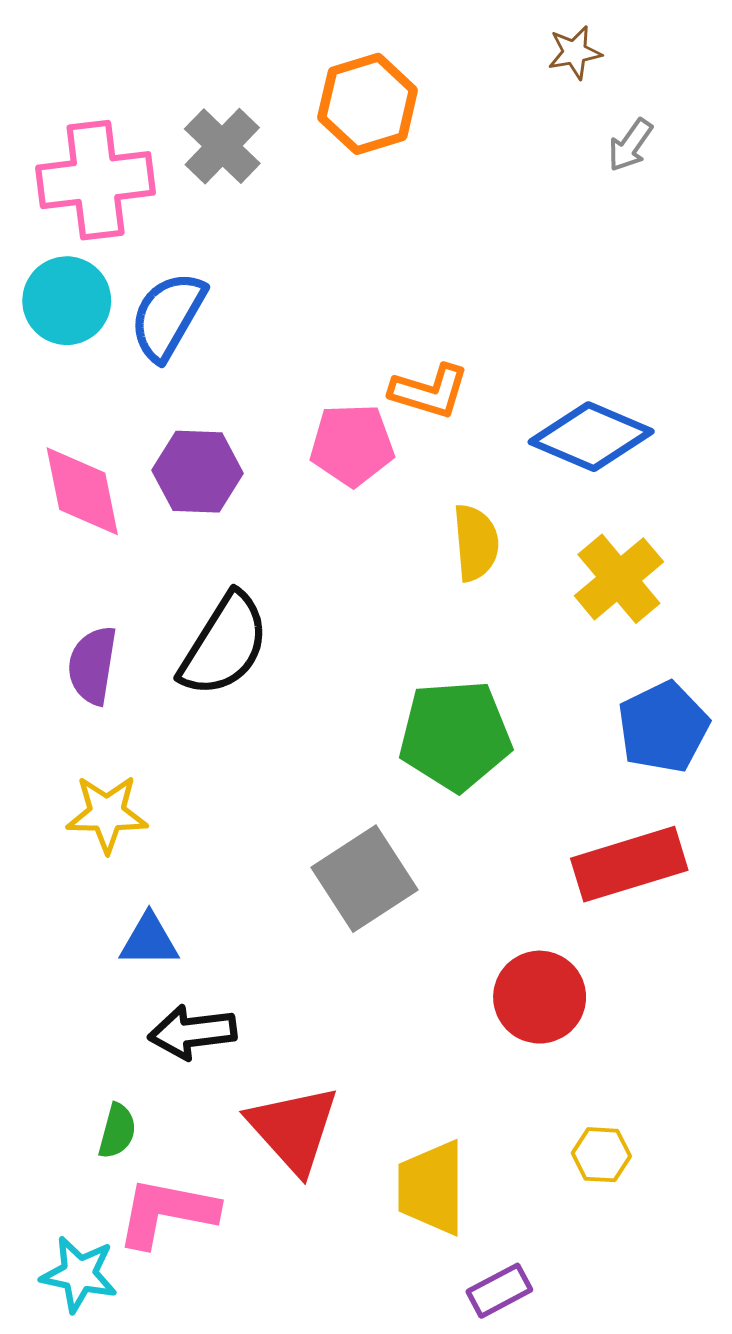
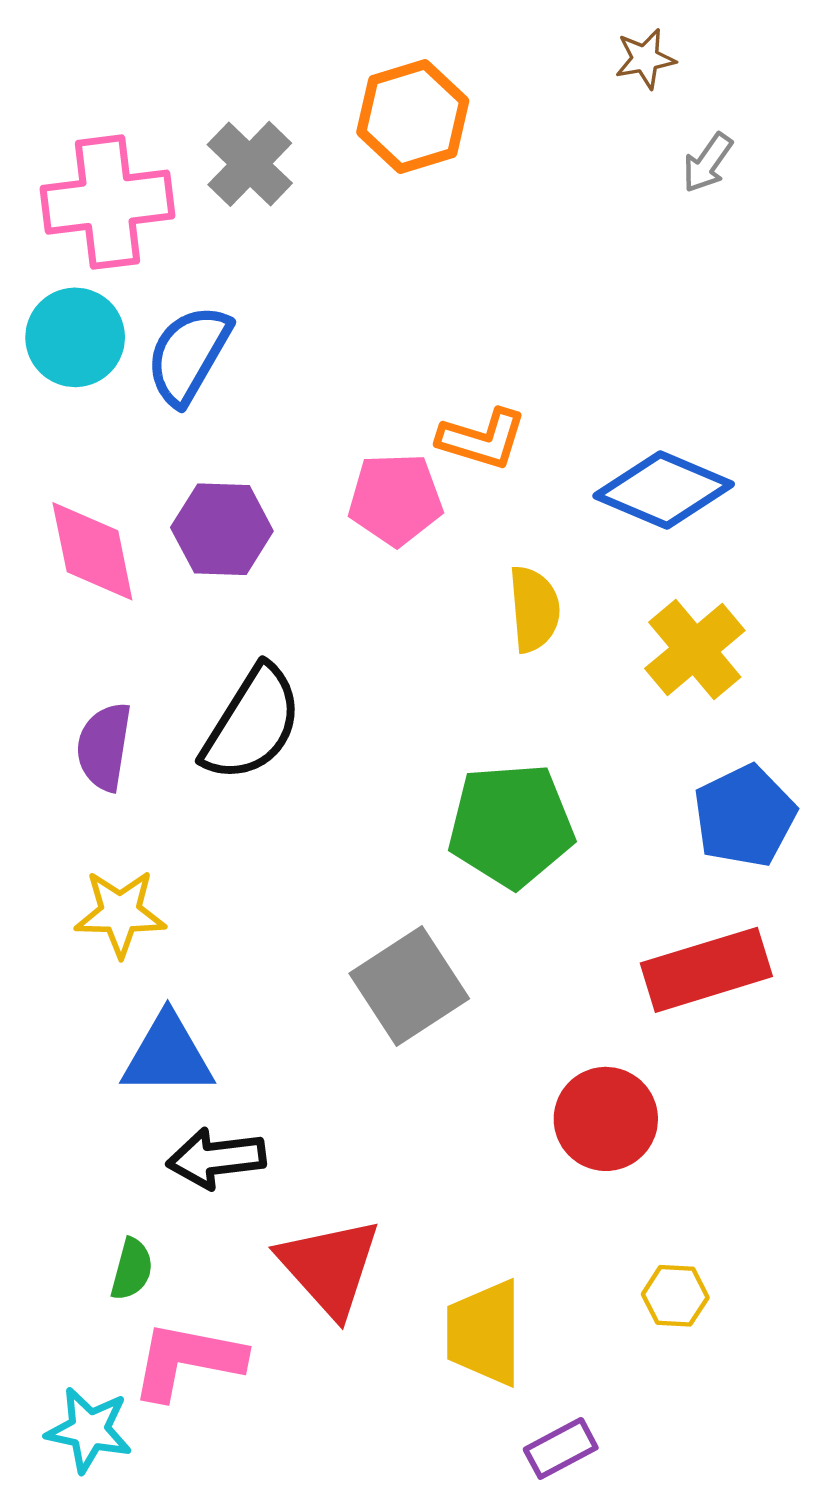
blue triangle: (149, 940) -> (168, 1055), size x1.4

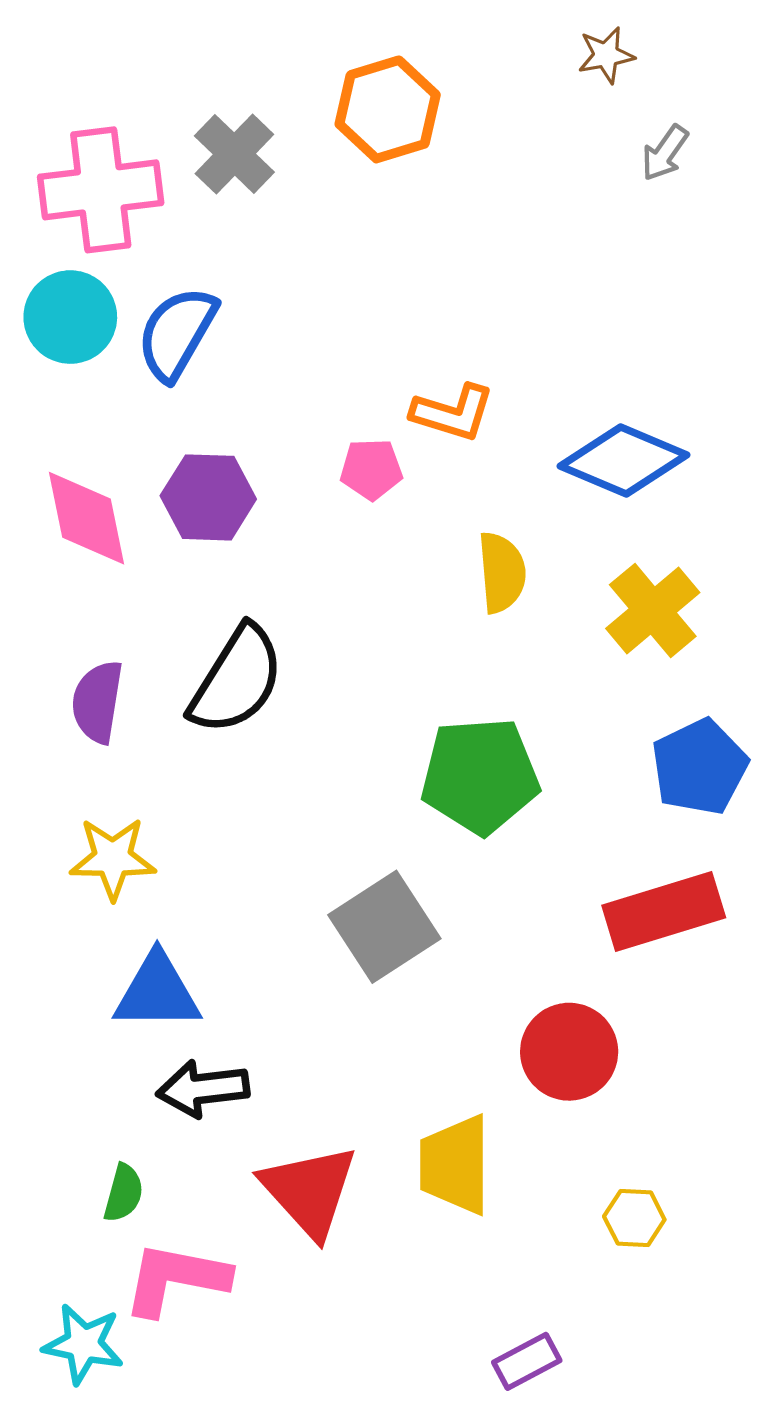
pink pentagon: (395, 499) -> (371, 469), size x0.7
yellow trapezoid: (484, 1333) -> (455, 1165), moved

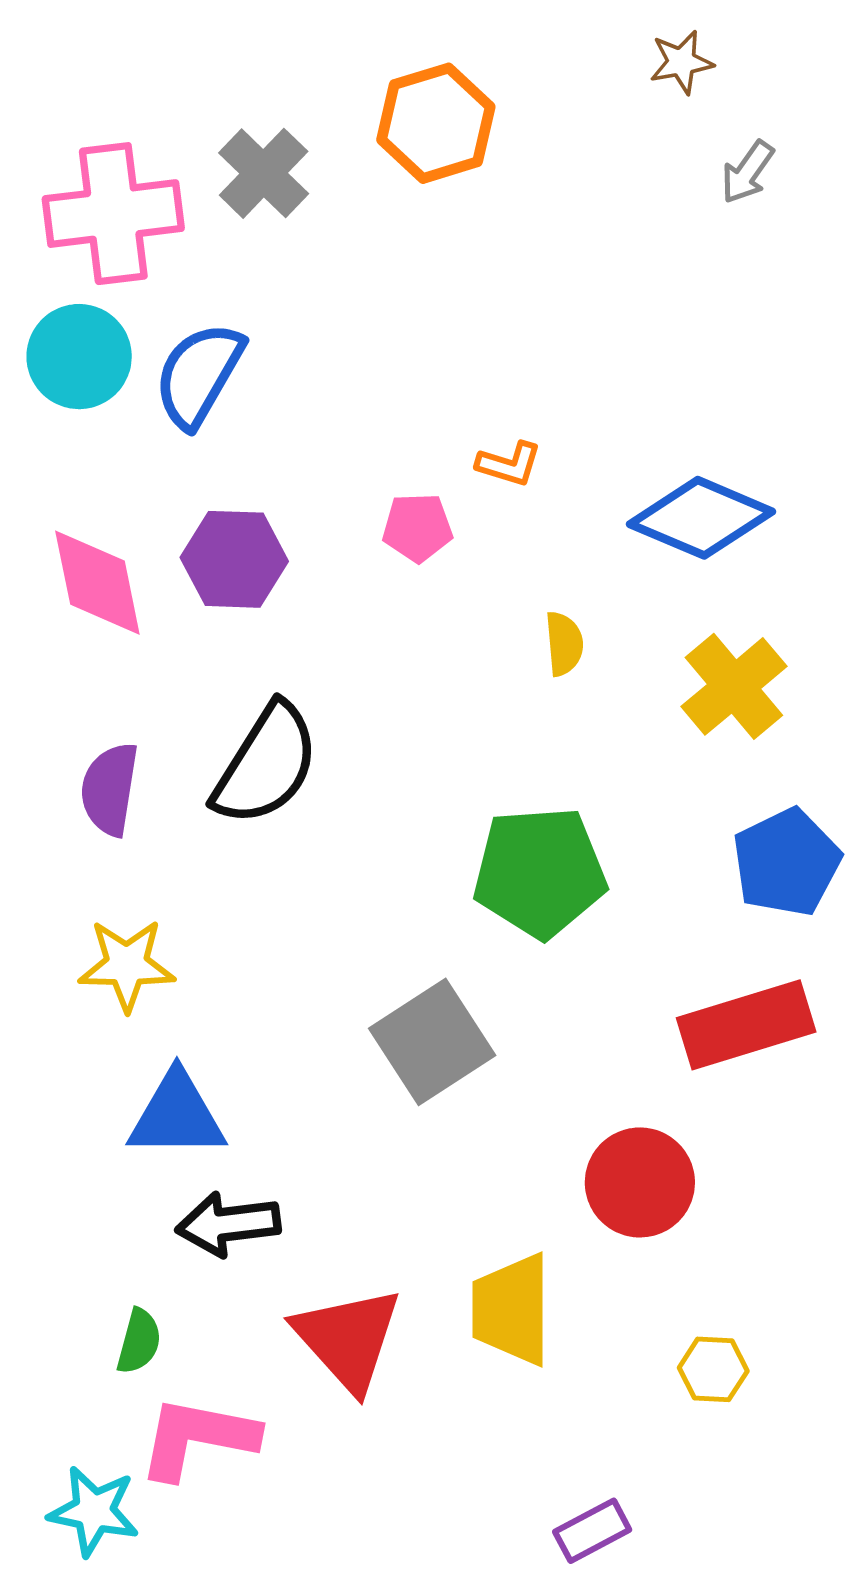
orange L-shape: (453, 413) -> (509, 464), size x0.7
yellow semicircle: (502, 572) -> (564, 644), size x0.7

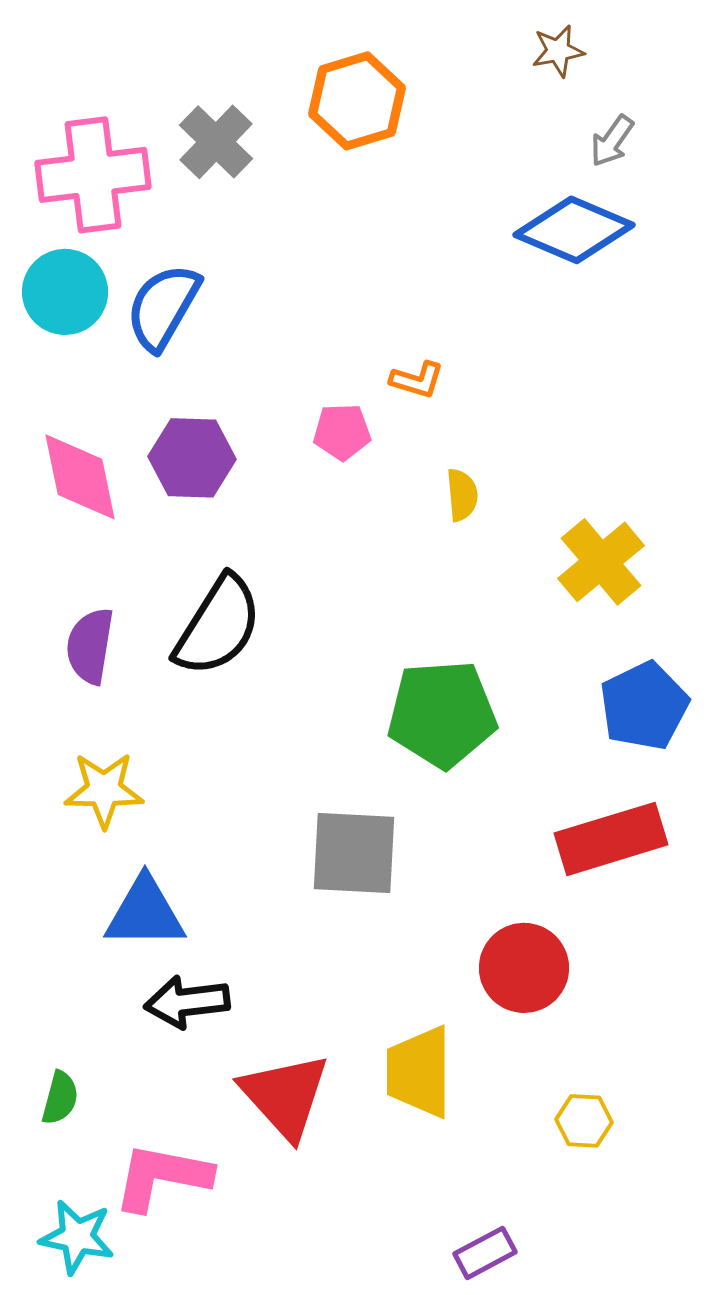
blue diamond: (701, 518) -> (574, 230), moved
yellow semicircle: (564, 644) -> (462, 495), moved
gray square: (432, 1042) -> (354, 853), turned 36
green semicircle: (139, 1341) -> (60, 1098), moved

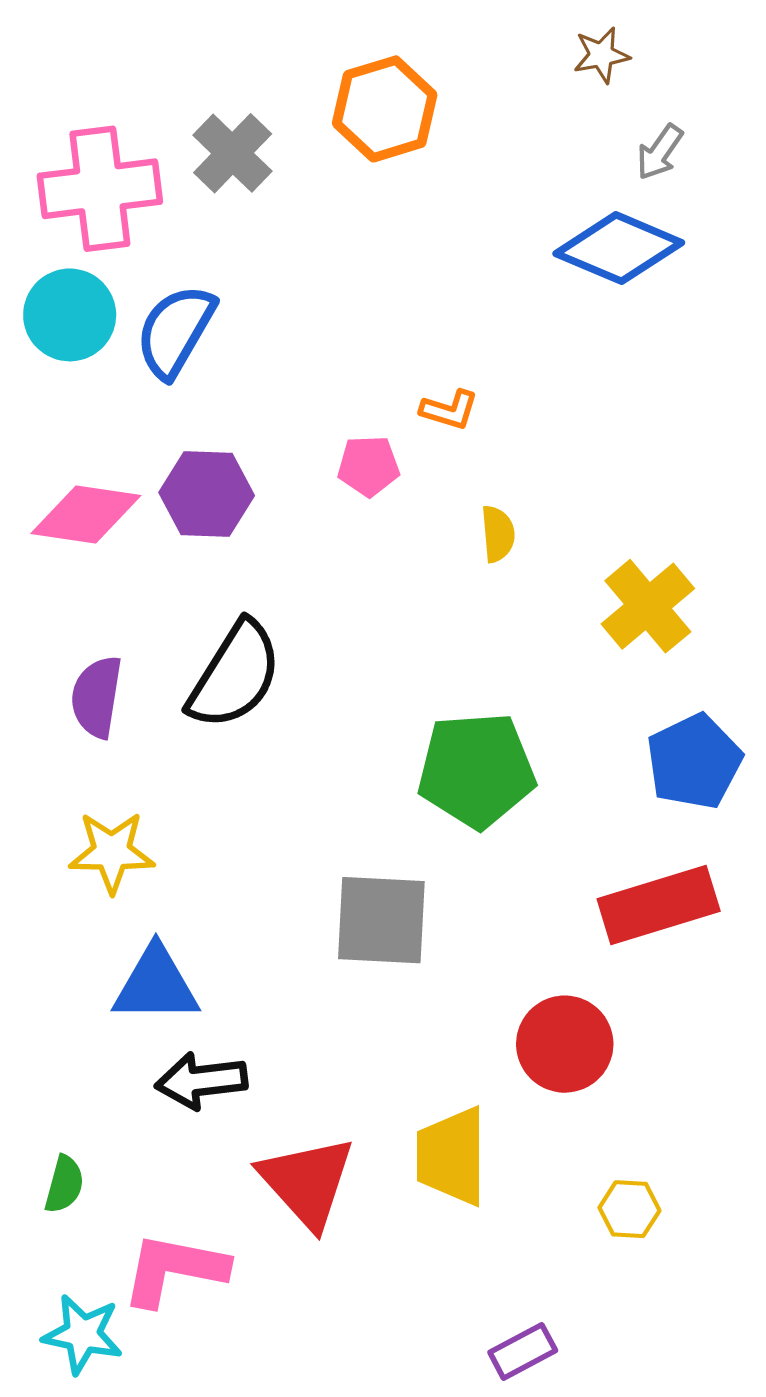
pink diamond: (80, 477) -> (86, 514), turned -70

